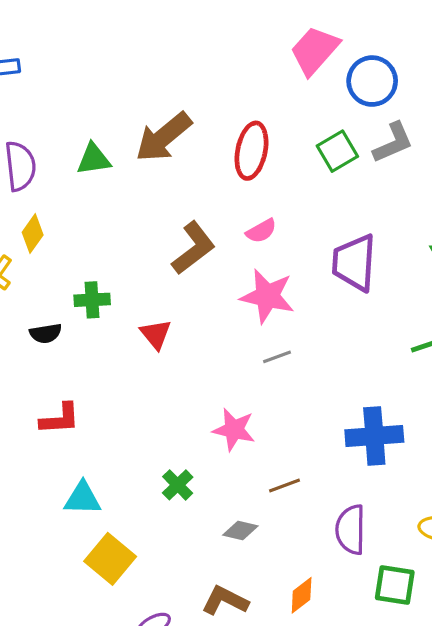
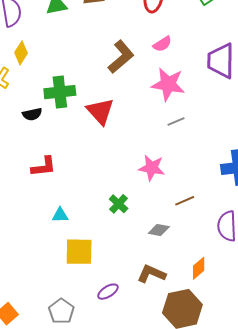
green cross: (92, 300) -> (60, 92), size x1.4
red triangle: (156, 334) -> (100, 111), size x1.4
cyan triangle: (83, 498) -> (60, 215), size x0.7
yellow square: (110, 559) -> (79, 252), turned -36

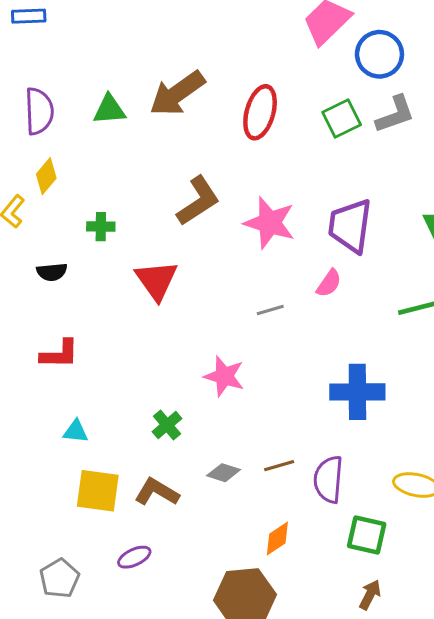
pink semicircle: (162, 44) -> (329, 283), moved, turned -30
pink star: (168, 84) -> (270, 223), moved
green cross: (60, 92) -> (101, 227), moved, size x0.6
brown line: (185, 201) -> (279, 466), moved
brown L-shape: (151, 274) -> (157, 492), moved

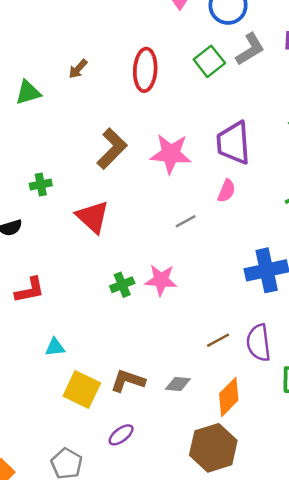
brown arrow: (177, 93) -> (78, 69), size x0.5
green cross: (167, 425) -> (122, 285), moved, turned 30
gray diamond: (224, 473) -> (178, 384), moved
yellow square: (98, 491) -> (82, 390), turned 30
orange diamond: (277, 539) -> (229, 397), size x1.4

